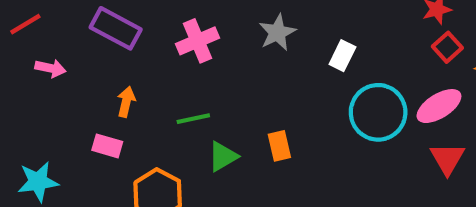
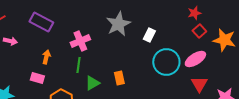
gray star: (277, 33) -> (118, 24), size x1.4
pink cross: (198, 41) -> (80, 41), moved
green line: (193, 119) -> (78, 65), turned -70

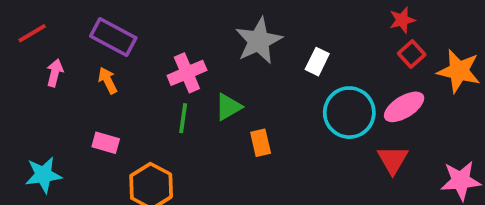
pink arrow: (10, 41) -> (55, 73), turned -88
orange arrow: (46, 57) -> (108, 80), moved, turned -40
green triangle: (92, 83) -> (228, 107), moved
red triangle: (199, 84) -> (393, 160), moved

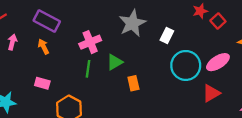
red star: (402, 20) -> (200, 11), moved
red square: (412, 54) -> (218, 21), moved
red triangle: (393, 160) -> (211, 93), turned 30

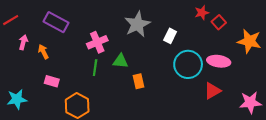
orange arrow: (43, 47) -> (43, 52), moved
green triangle: (115, 62) -> (120, 61), turned 35
pink ellipse: (218, 62) -> (219, 61), turned 40

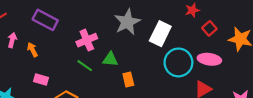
red square: (219, 22) -> (209, 28), moved
white rectangle: (170, 36) -> (160, 34), size x1.6
green line: (95, 68) -> (85, 66), turned -63

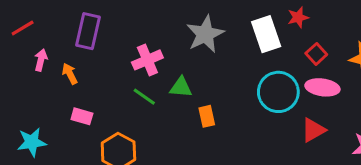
purple rectangle: (45, 20) -> (88, 31), turned 75
red square: (209, 28) -> (316, 54), moved
white rectangle: (160, 34) -> (266, 34), moved, turned -45

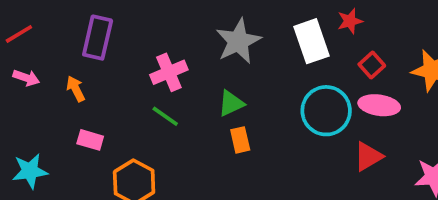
pink arrow: (41, 60) -> (26, 78), moved, turned 95
green triangle: (181, 87) -> (231, 103), moved, turned -30

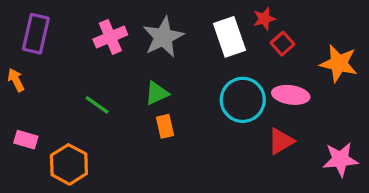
red square: (372, 65) -> (282, 44), moved
pink cross: (169, 72) -> (110, 37), moved
pink rectangle: (90, 140) -> (26, 140), moved

